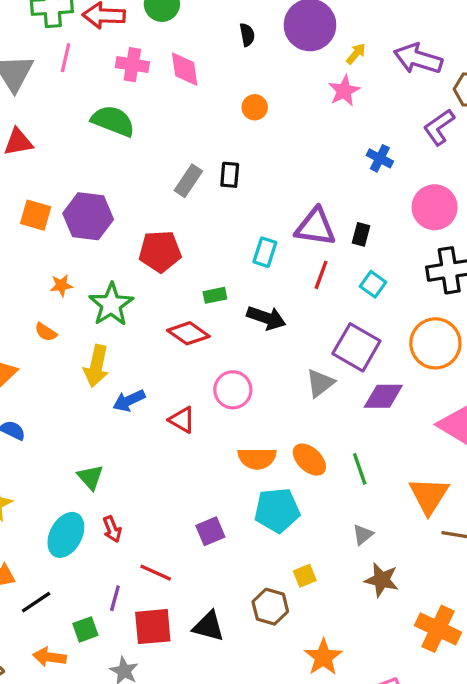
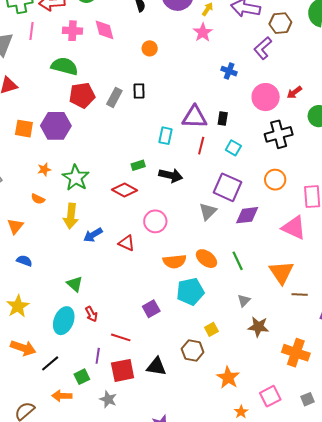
red pentagon: (160, 251) -> (82, 95), moved
orange circle: (435, 343) -> (275, 180), size x0.7

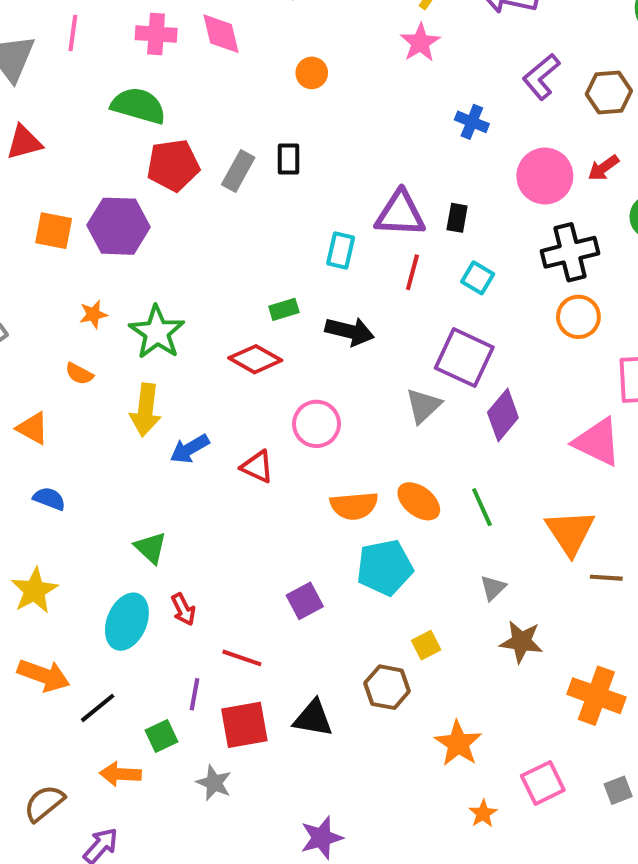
brown hexagon: (280, 23) -> (609, 92), moved
orange circle: (275, 180) -> (578, 317), moved
purple diamond: (247, 215) -> (503, 415), turned -45
orange triangle: (15, 226) -> (33, 428), turned -42

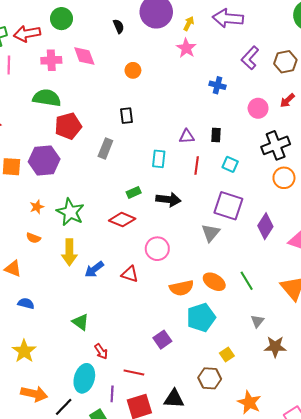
gray rectangle: (238, 171) -> (105, 148), moved
pink circle: (545, 176) -> (258, 108), size x0.7
purple triangle: (400, 214) -> (187, 137), size x0.6
purple diamond: (503, 415) -> (265, 226), moved
cyan ellipse: (127, 622) -> (84, 378), moved

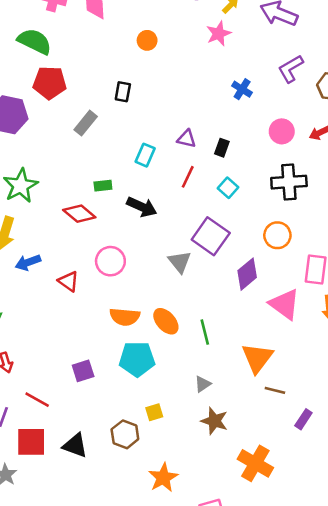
orange circle: (284, 178) -> (277, 235), moved
gray triangle: (211, 233) -> (180, 262), turned -36

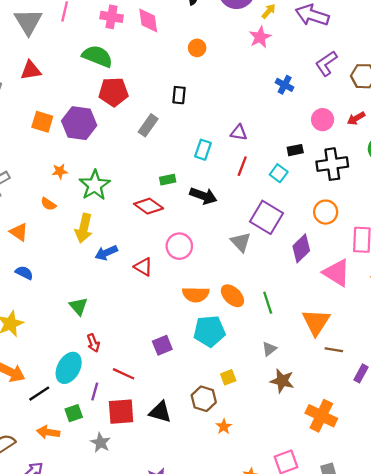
black rectangle: (222, 148) -> (295, 150), moved, turned 63
orange star: (163, 478) -> (224, 427), moved, size x0.6

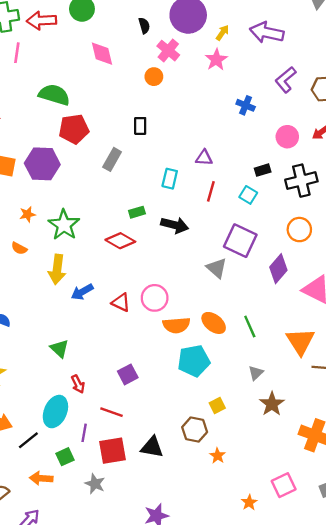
pink cross: (112, 17) -> (168, 51), moved, turned 35
pink circle: (179, 246) -> (155, 298), moved
purple square: (162, 345) -> (128, 374), moved
brown star: (282, 381) -> (272, 404), turned 30

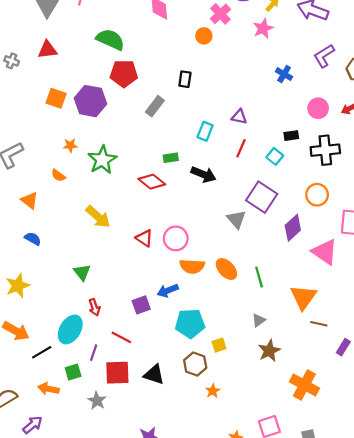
yellow arrow: (57, 269) -> (98, 217), moved, turned -64
blue arrow: (82, 292) -> (168, 291), moved
cyan pentagon: (194, 361) -> (190, 323), moved

